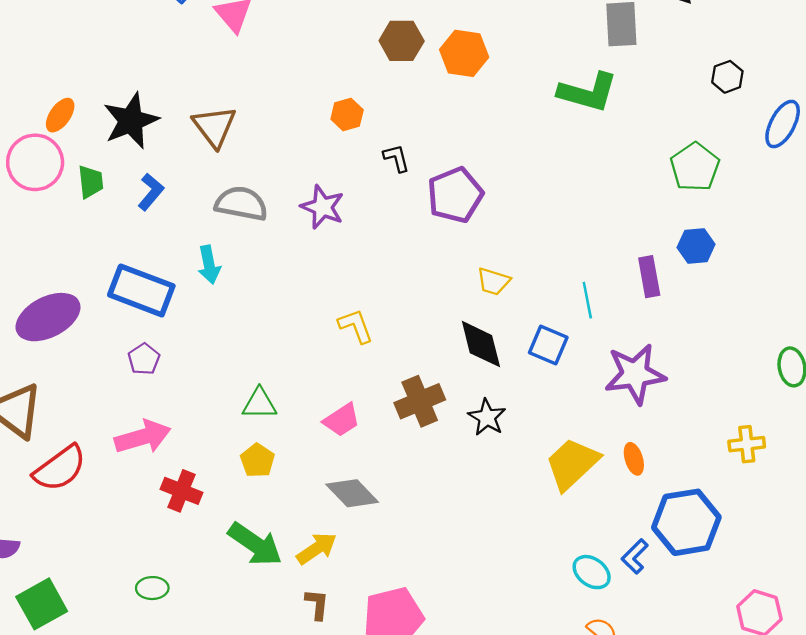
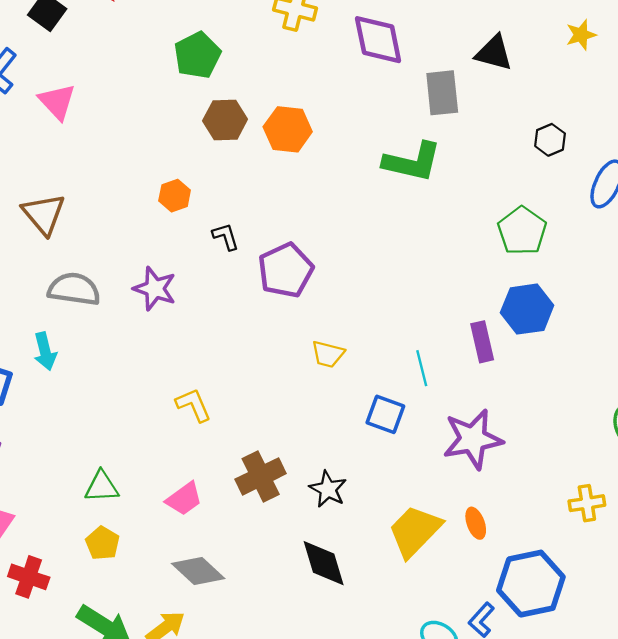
blue hexagon: (696, 246) -> (527, 309), size x1.4
black diamond: (481, 344) -> (324, 563), moved

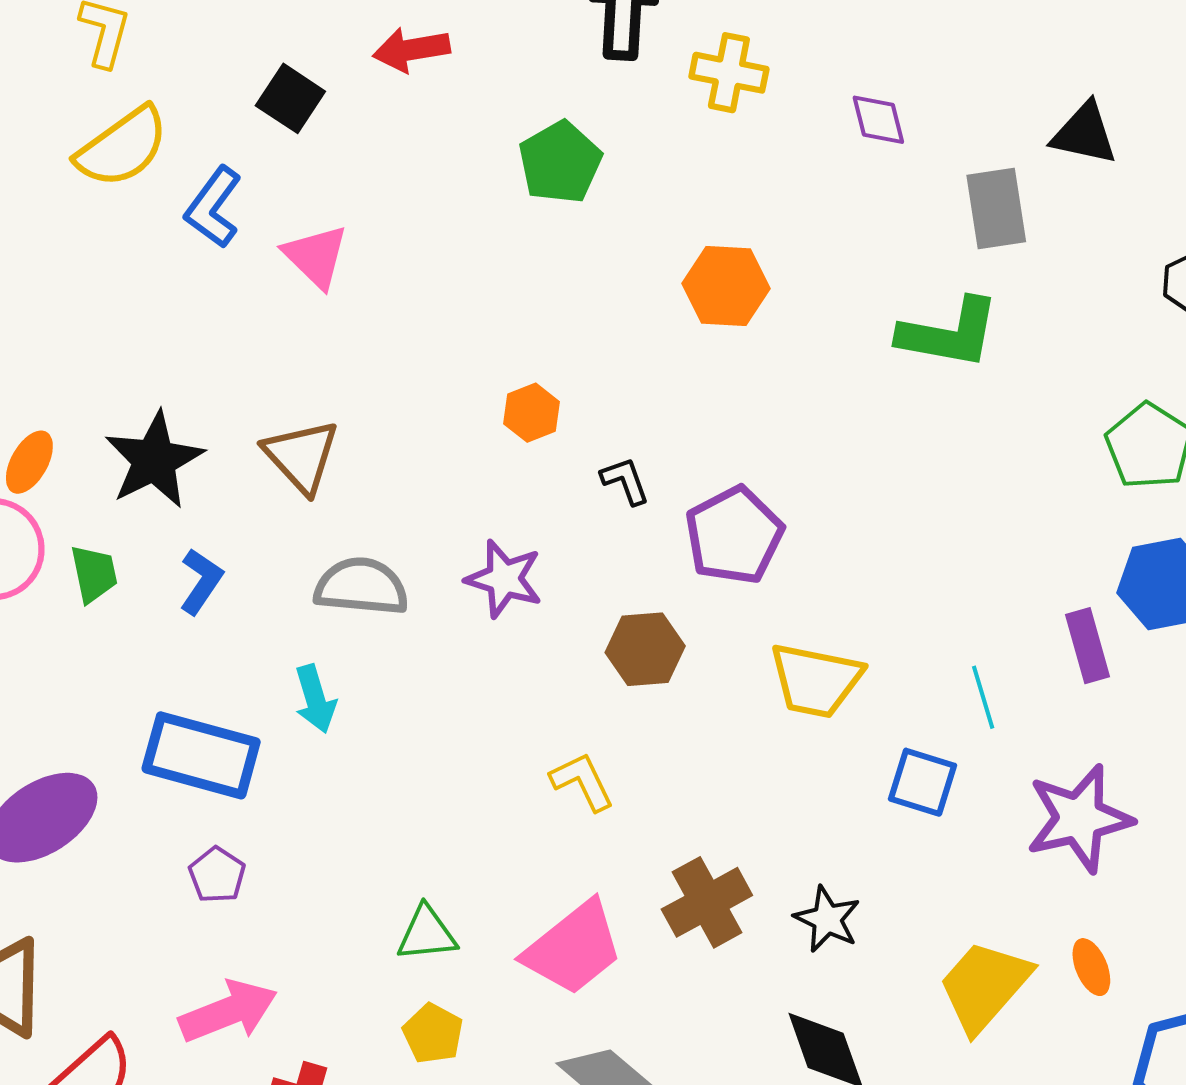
purple diamond: (378, 40) -> (878, 120), size x0.6
brown hexagon: (225, 120) -> (645, 649), moved
yellow trapezoid: (328, 354) -> (816, 680), size x1.6
pink trapezoid: (184, 499) -> (573, 948), size x1.6

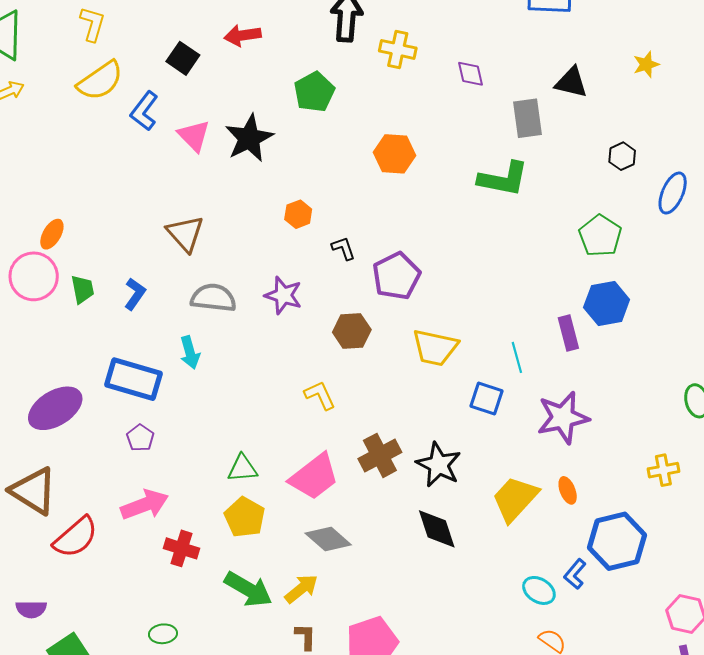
black star: (154, 460) -> (249, 138), moved
black star: (827, 919) -> (439, 465), size x1.4
yellow pentagon: (433, 1033) -> (245, 517), size x1.4

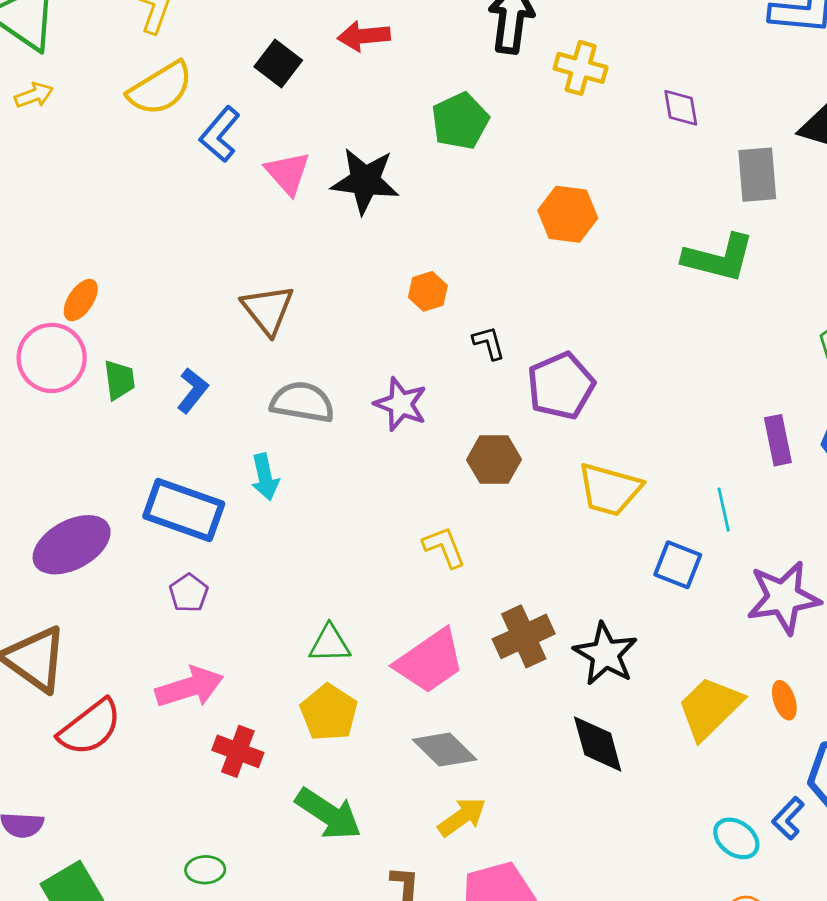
black star: (249, 138) -> (365, 181), turned 30
purple rectangle: (568, 333) -> (778, 440), moved
yellow arrow: (301, 589) -> (462, 817), moved

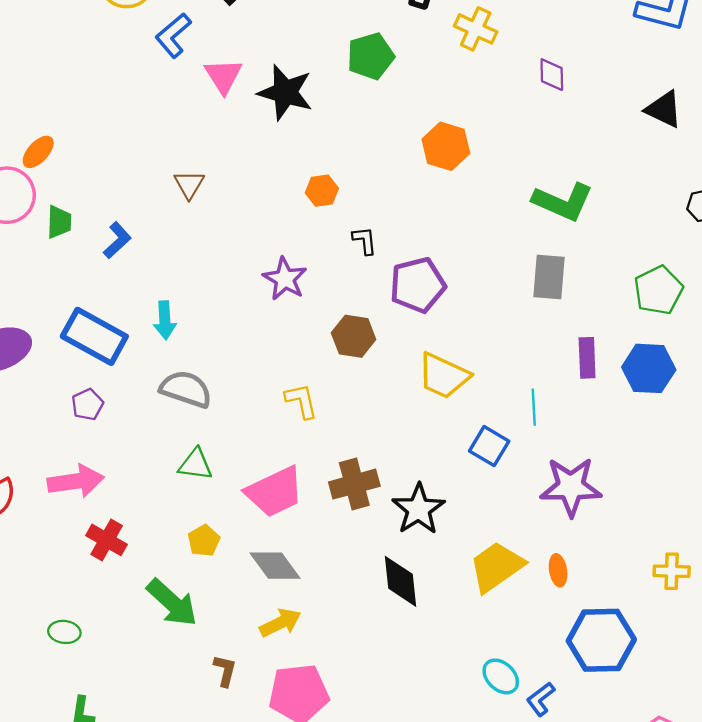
gray rectangle: (757, 175) -> (549, 277), moved
brown triangle: (268, 310) -> (189, 184), size x0.7
gray semicircle: (302, 402) -> (186, 389), moved
yellow pentagon: (329, 713) -> (204, 541), moved, size x0.7
blue L-shape: (788, 818) -> (541, 699), moved

